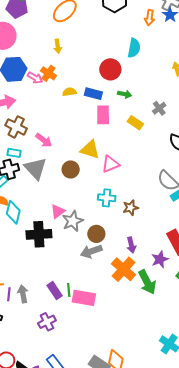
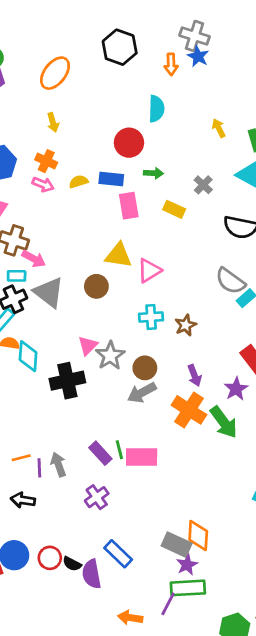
pink arrow: (35, 78) -> (43, 184), moved
pink arrow: (44, 140) -> (34, 259), moved

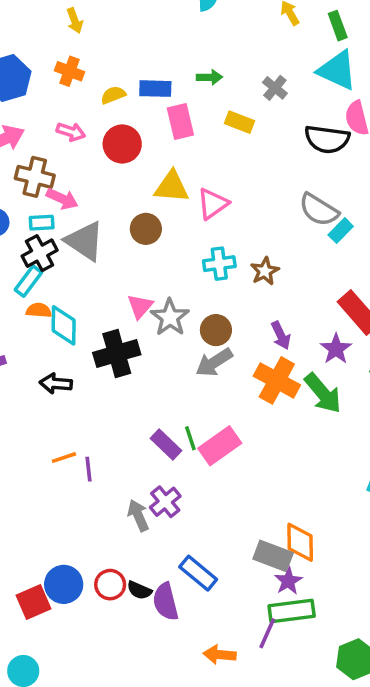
red circle: (129, 143) -> (122, 144), moved
pink arrow: (43, 184) -> (71, 132), moved
pink rectangle: (142, 457) -> (220, 446), turned -32
gray arrow: (58, 464) -> (138, 515), moved
black arrow: (23, 500) -> (56, 383), moved

